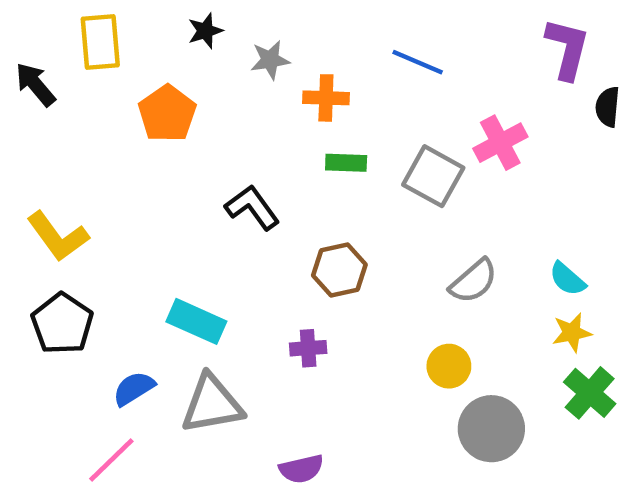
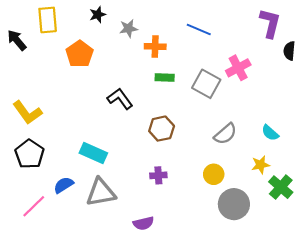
yellow star: (572, 333) -> (261, 165), moved
purple cross: (308, 348) -> (158, 175), moved
pink line: (111, 460) -> (34, 206), moved

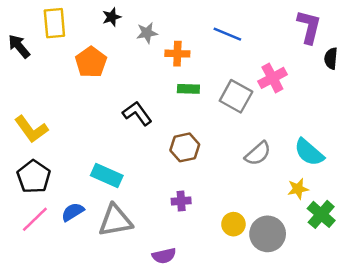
cyan semicircle: (270, 133) -> (309, 152), size x1.5
yellow circle: (214, 174) -> (233, 224), moved
pink line: (34, 206) -> (35, 219), moved

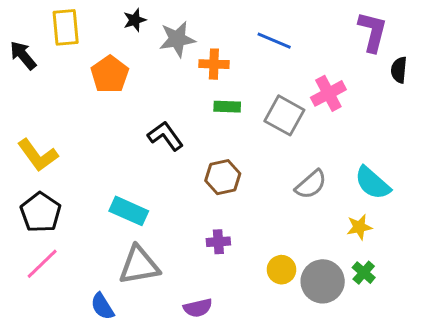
gray star: (147, 33) -> (177, 39), size x1.4
blue semicircle: (73, 212) -> (102, 306), moved, turned -90
green cross: (321, 214) -> (364, 273), moved, size x0.7

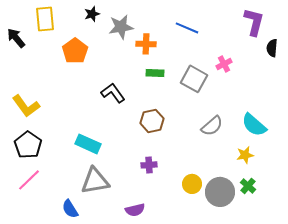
pink cross: (328, 93) -> (224, 64), size x0.7

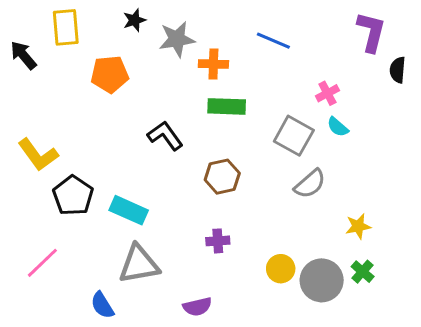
orange pentagon: (75, 51) -> (110, 74), turned 30
green rectangle: (155, 73) -> (227, 106), size x1.4
gray square: (194, 79) -> (294, 136), moved
cyan semicircle: (254, 125) -> (338, 127), moved, size x0.6
black pentagon: (28, 145) -> (73, 196), moved

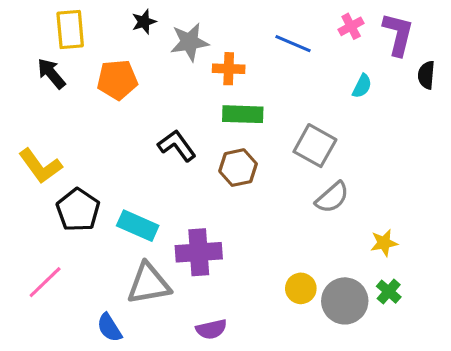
black arrow: (23, 55) -> (51, 73), moved
pink cross: (327, 93) -> (351, 26), moved
cyan semicircle: (338, 127) -> (362, 86), moved, turned -105
brown hexagon: (222, 177) -> (238, 168), moved
purple cross: (218, 241) -> (199, 252), moved, size x1.8

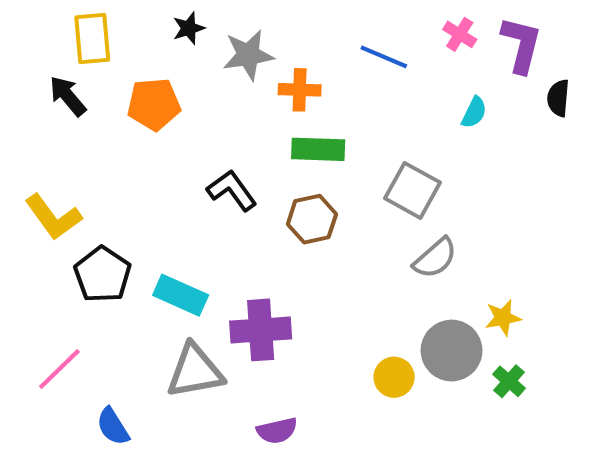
pink cross: (351, 26) -> (460, 34), turned -30
gray circle: (345, 301) -> (452, 351), moved
blue semicircle: (109, 328) -> (113, 426), moved

